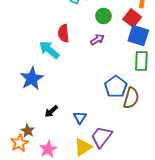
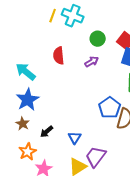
cyan arrow: (49, 50) -> (26, 72), moved
brown star: (28, 131) -> (23, 124), moved
orange star: (19, 143) -> (28, 152), moved

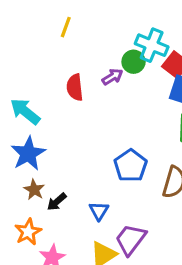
cyan cross: (73, 16) -> (152, 45), moved
purple arrow: (92, 62) -> (112, 77), moved
blue pentagon: (110, 108) -> (131, 166), moved
brown star: (23, 124) -> (34, 190), moved

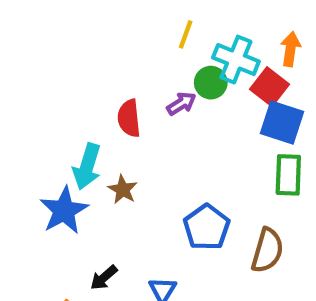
yellow line: (66, 27) -> (186, 34), moved
cyan arrow: (25, 111) -> (87, 166), moved, turned -112
brown star: (34, 190) -> (123, 190), moved

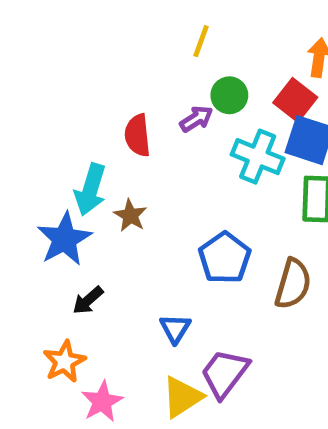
cyan cross: (236, 60) -> (258, 157), moved
black arrow: (104, 278) -> (88, 300), moved

